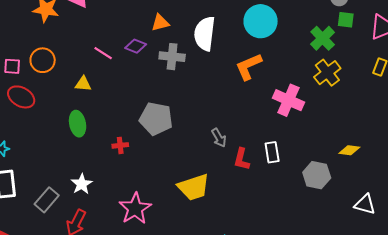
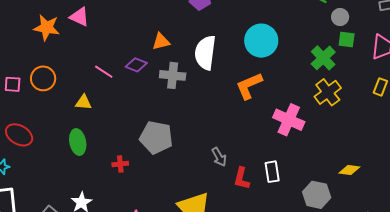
red ellipse: (21, 97) -> (19, 135), moved

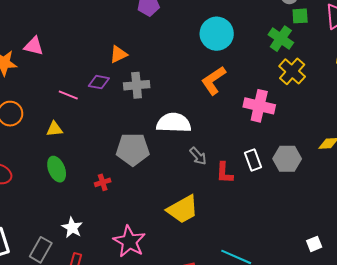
white semicircle: (205, 53) -> (174, 123), moved, turned 96
gray hexagon: (317, 195) -> (287, 159), moved

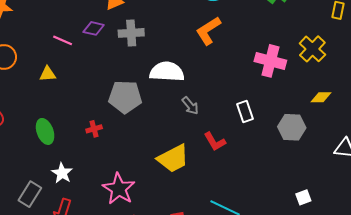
yellow cross: (292, 71) -> (312, 49), moved
pink cross: (259, 106) -> (270, 61), moved
gray hexagon: (287, 159) -> (292, 127), moved
green ellipse: (57, 169) -> (45, 131), moved
red L-shape: (224, 173) -> (215, 142), moved, turned -35

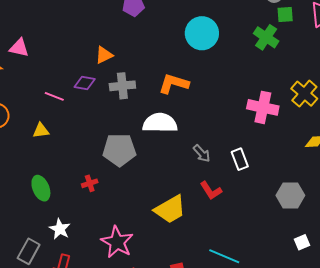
orange L-shape: (208, 31) -> (174, 84), moved, turned 52
gray arrow: (190, 106) -> (202, 153), moved
gray hexagon: (292, 127) -> (290, 195), moved

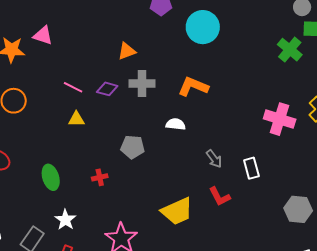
cyan circle: (202, 33) -> (203, 27), moved
purple diamond: (85, 83) -> (107, 89), moved
white semicircle: (160, 123) -> (176, 124), size x0.6
yellow triangle: (41, 131) -> (76, 119), moved
gray pentagon: (119, 150) -> (133, 147), size x0.7

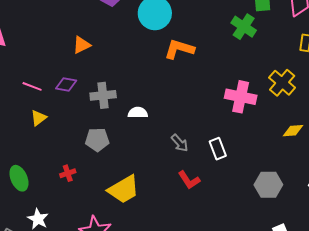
gray cross: (142, 84) -> (103, 95), moved
orange L-shape: (193, 86) -> (179, 49), moved
yellow triangle: (76, 119) -> (39, 118), turned -30
yellow trapezoid: (177, 211) -> (124, 189), moved

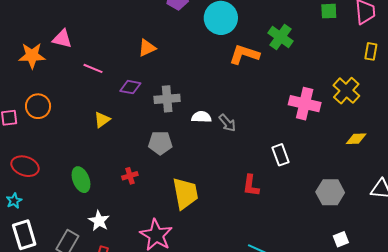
green cross: (244, 27) -> (281, 37), moved
pink line: (32, 86) -> (93, 68), moved
gray arrow: (180, 143) -> (227, 123), moved
red L-shape: (189, 180) -> (251, 186), turned 40
yellow trapezoid: (124, 189) -> (185, 193), turned -72

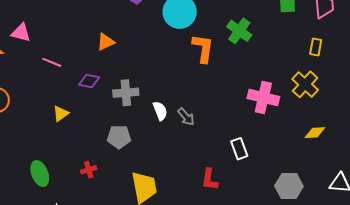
yellow rectangle: (371, 51) -> (316, 47), moved
orange L-shape: (244, 54) -> (203, 48), turned 80
white semicircle: (201, 117) -> (160, 111), turned 66

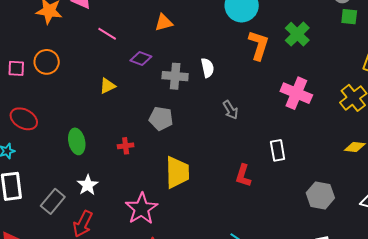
pink cross: (263, 97) -> (296, 93), moved
white semicircle: (160, 111) -> (208, 68), moved

